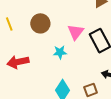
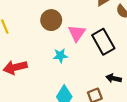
brown circle: (40, 23) -> (51, 20), moved

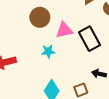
pink triangle: (77, 33) -> (64, 30), turned 42

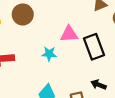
brown circle: (40, 17) -> (23, 14), moved

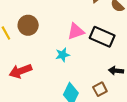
black rectangle: (94, 47) -> (102, 37), turned -30

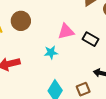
black rectangle: (102, 37) -> (91, 39), size x0.7

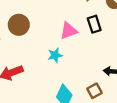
black rectangle: (91, 39) -> (94, 24), moved, turned 49

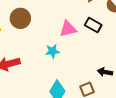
black rectangle: (94, 24) -> (93, 25), turned -49

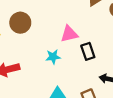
black rectangle: (93, 25) -> (88, 51), moved, turned 42

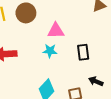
pink triangle: (69, 34) -> (56, 31), moved

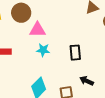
pink triangle: (56, 31) -> (38, 30), moved

